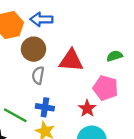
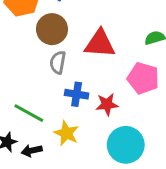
blue cross: (45, 107) -> (77, 94), moved
red star: (87, 108) -> (107, 104), moved, turned 30

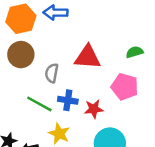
brown circle: (52, 29) -> (21, 55), moved
green line: (29, 113) -> (39, 104), moved

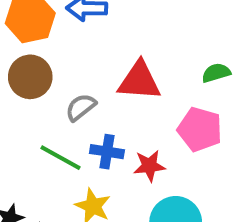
gray semicircle: (52, 73) -> (81, 107), turned 42

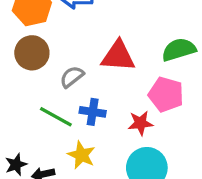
green semicircle: (216, 73) -> (179, 50), size x1.5
red star: (149, 166) -> (140, 123), moved

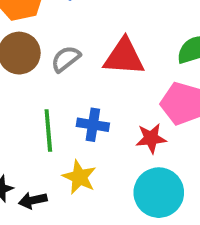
gray semicircle: (72, 77) -> (66, 59), moved
green line: (56, 117) -> (48, 131), turned 56

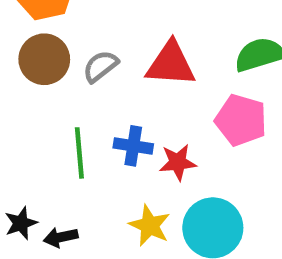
red star: (151, 138) -> (178, 162), moved
yellow star: (79, 177) -> (150, 226), moved

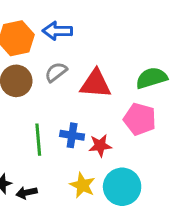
gray semicircle: (100, 66) -> (56, 72), moved

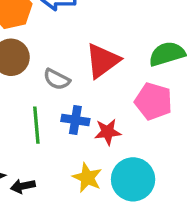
gray semicircle: (56, 72) -> (57, 79), moved, turned -115
red triangle: (96, 84) -> (103, 61), turned -40

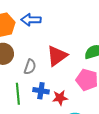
gray semicircle: (57, 79) -> (30, 67), turned -98

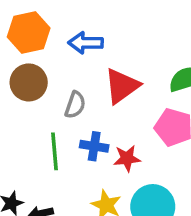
blue arrow: (31, 20) -> (86, 43), moved

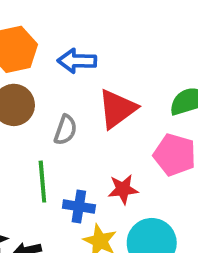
blue cross: (94, 146) -> (79, 206), moved

